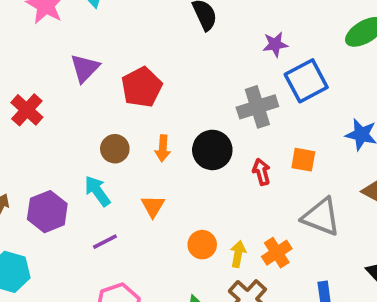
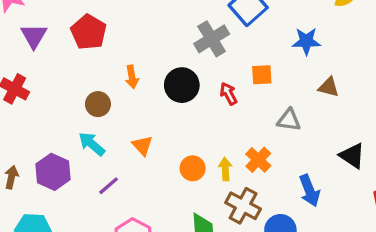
purple triangle: (85, 68) -> (34, 36), moved
red pentagon: (142, 87) -> (89, 32), moved
orange arrow: (163, 148) -> (132, 77), moved
gray triangle: (321, 217) -> (289, 120), size x0.7

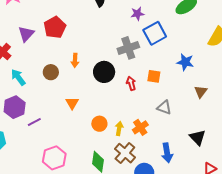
purple triangle: (34, 36) -> (26, 34), moved
brown triangle: (329, 87) -> (201, 92), moved, turned 40
cyan arrow: (92, 144) -> (18, 77), moved
purple line: (109, 186) -> (34, 122), moved

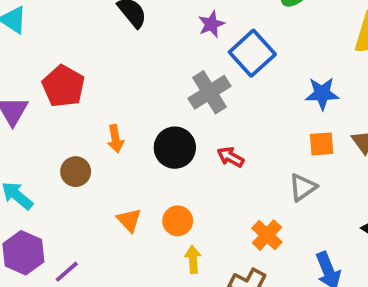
orange square: (154, 76) -> (322, 144), moved
red arrow: (131, 83) -> (230, 157), turned -32
gray triangle: (164, 107) -> (303, 187), turned -42
orange circle: (99, 124) -> (178, 221), moved
yellow arrow: (119, 128) -> (193, 259), moved

